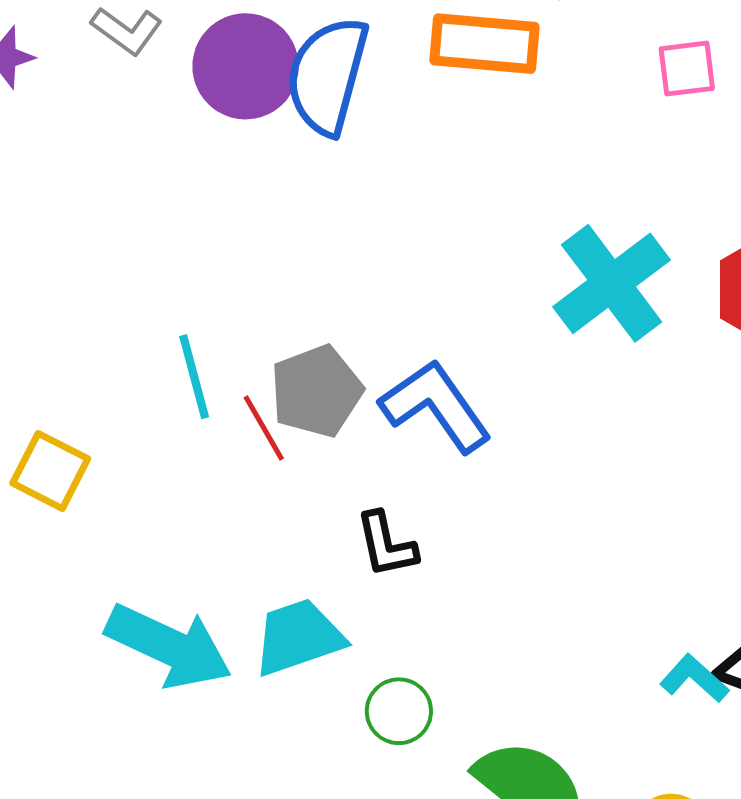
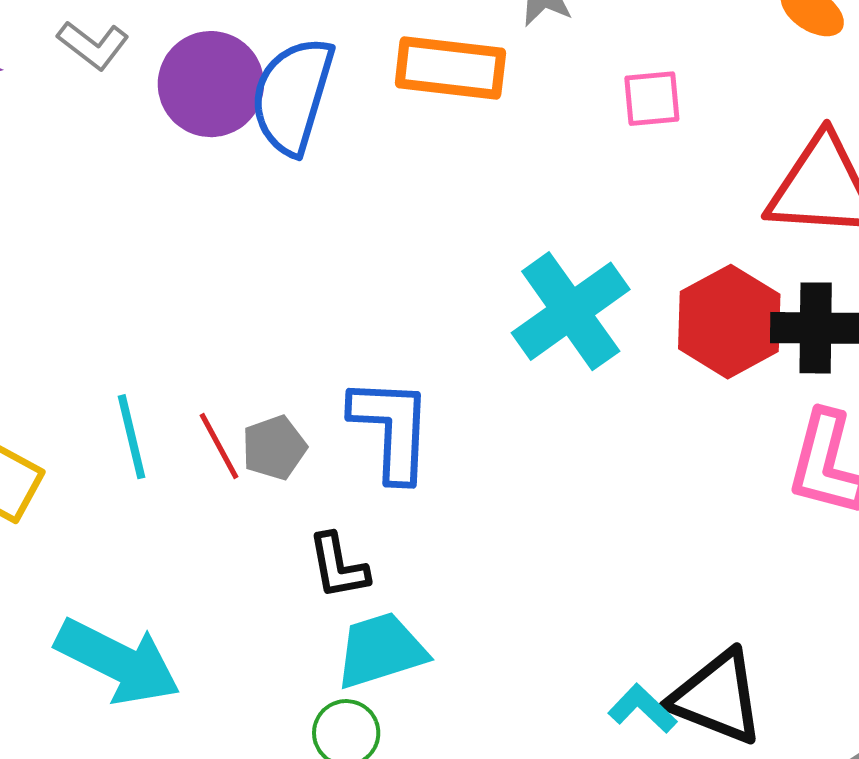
cyan line: (194, 377) -> (132, 437), moved
gray pentagon: (316, 391) -> (274, 448), moved, size x0.7
blue L-shape: (436, 406) -> (391, 429), turned 36
cyan trapezoid: (298, 637) -> (381, 650), moved

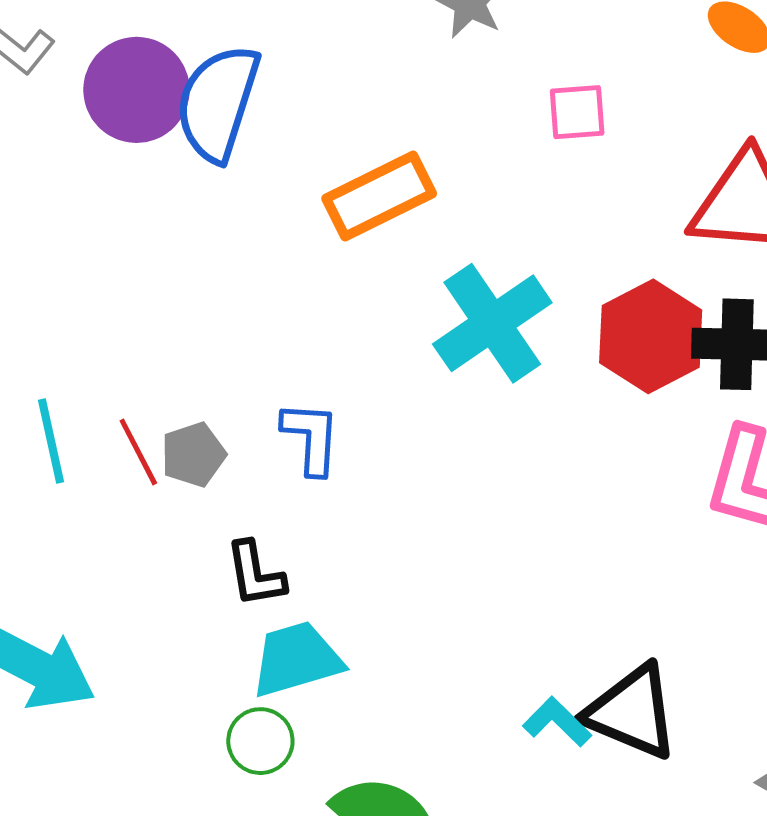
orange rectangle: (450, 68) -> (379, 196), moved, turned -34
blue L-shape: (391, 429) -> (311, 438), size x0.7

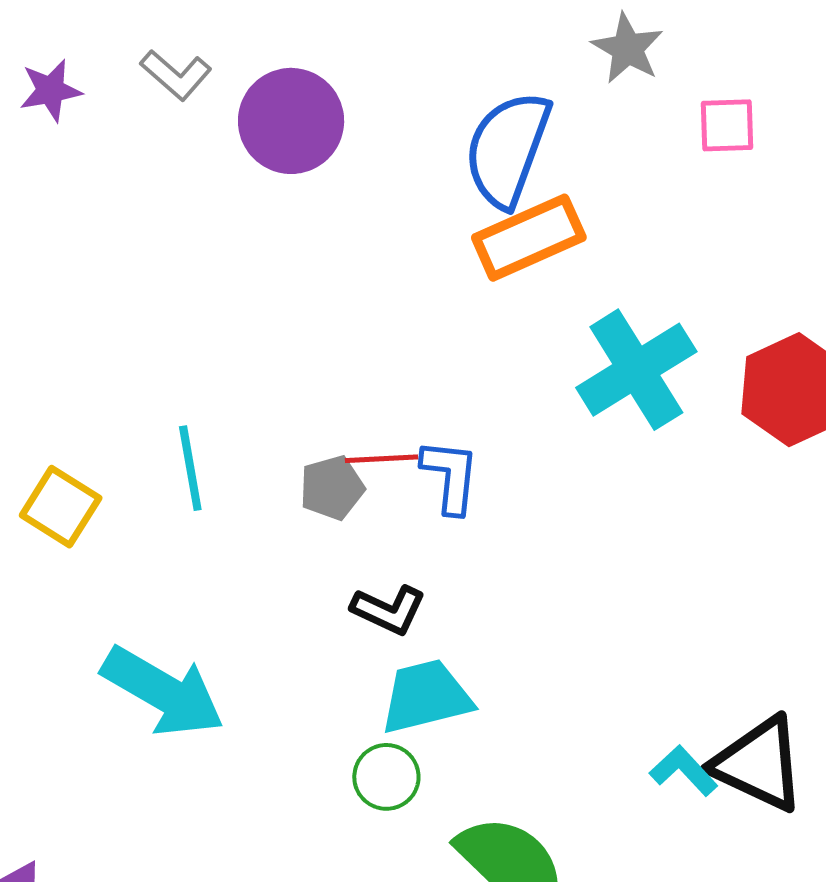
blue semicircle: (218, 103) -> (508, 149), moved
pink square: (577, 112) -> (727, 125), moved
red line: (138, 452) -> (382, 459), moved, turned -68
black L-shape: (255, 574) -> (389, 610), turned -58

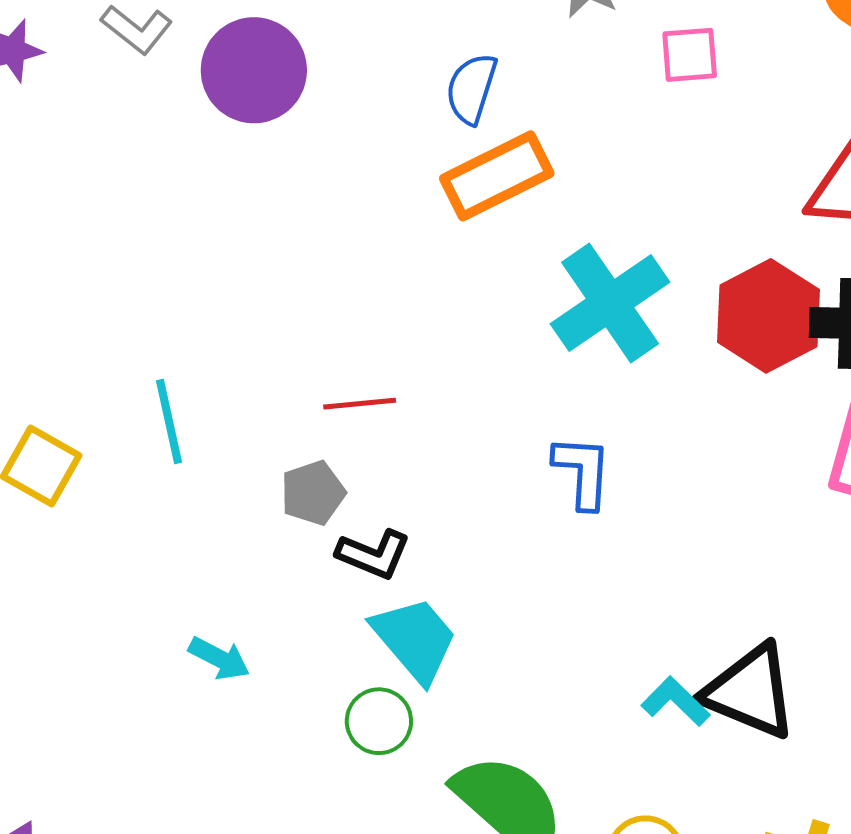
blue semicircle: (508, 149) -> (471, 89), size x0.6
blue L-shape: (450, 476) -> (582, 472), moved
gray pentagon: (332, 488) -> (313, 493), moved
cyan arrow: (163, 692) -> (219, 658), moved, size x0.5
cyan trapezoid: (426, 697) -> (415, 639), turned 66

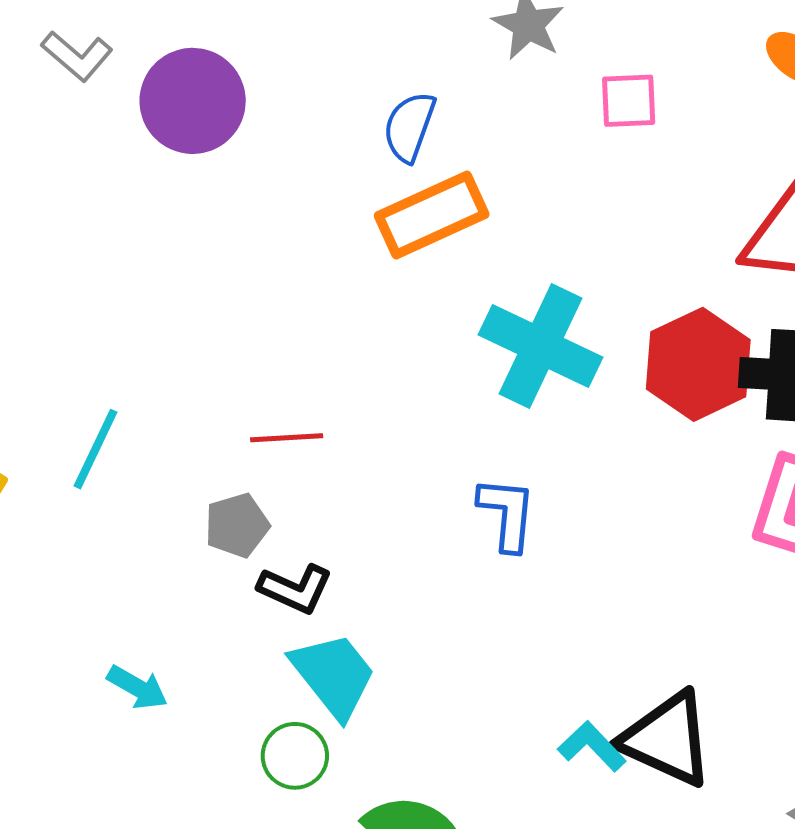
cyan cross: (610, 303) -> (540, 346), turned -32
cyan line: (169, 422) -> (96, 449), turned 36

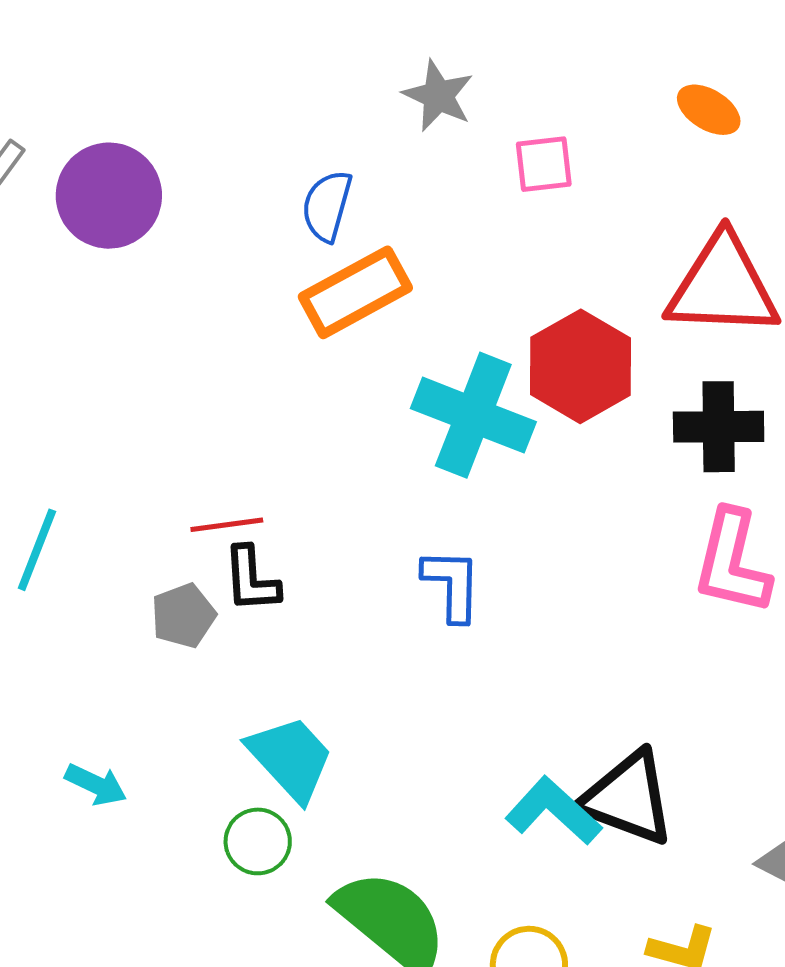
red hexagon: (698, 364) -> (581, 366), moved
black L-shape: (295, 589) -> (251, 579), moved, turned 66
cyan L-shape: (592, 746) -> (553, 811), size x1.4

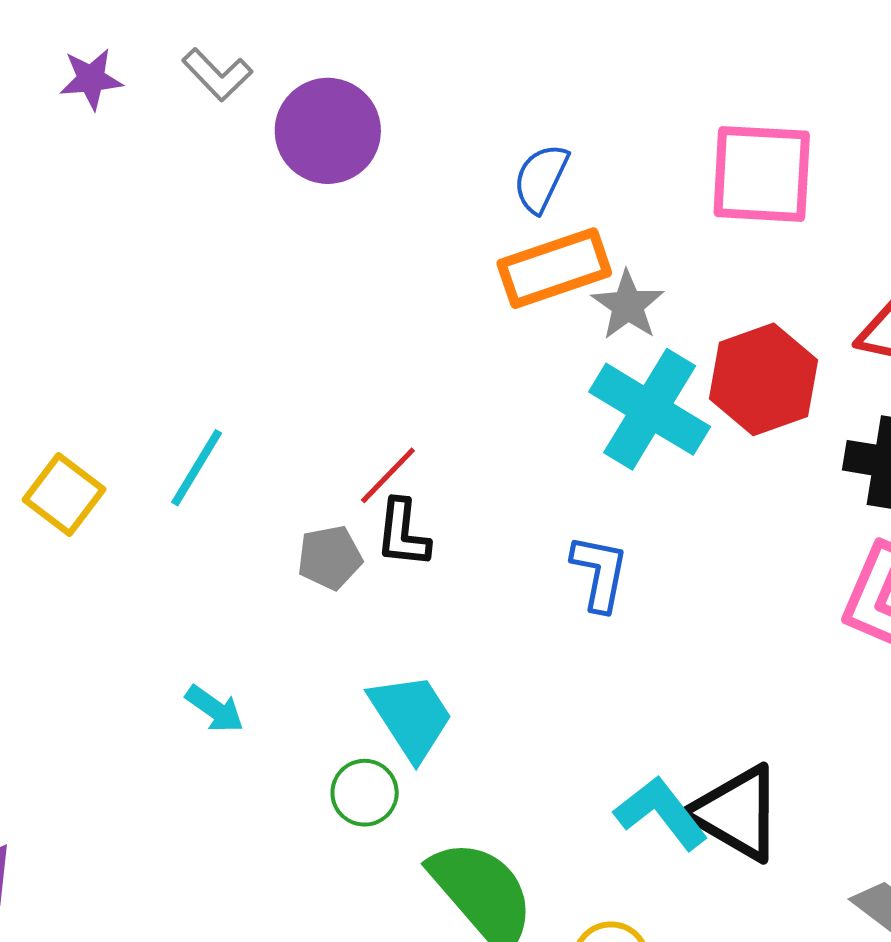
gray star: (438, 96) -> (628, 305), moved
pink square: (544, 164) -> (762, 174), size x1.8
red line: (227, 525) -> (388, 475), turned -48

